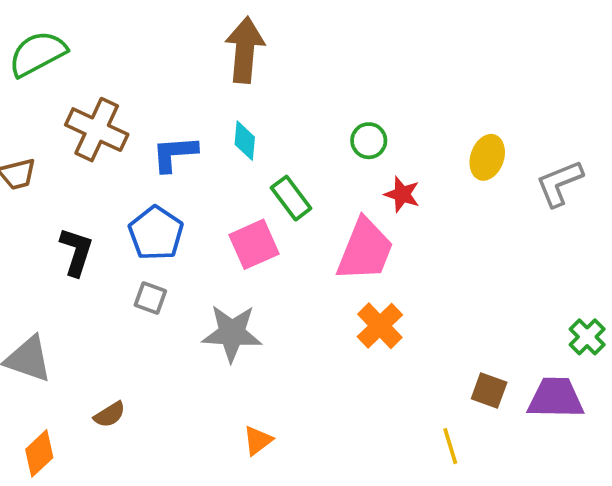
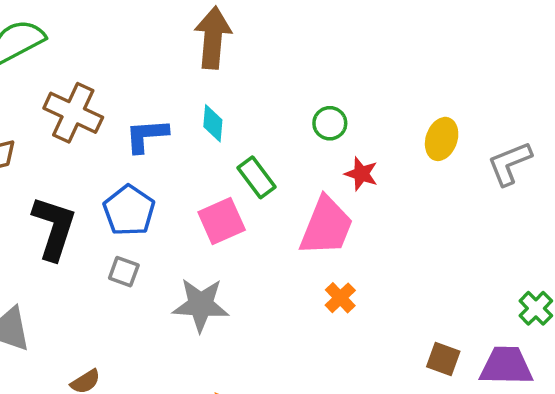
black L-shape: (76, 252) -> (54, 228), size x1.4
orange cross: (380, 326) -> (340, 298), size x0.7

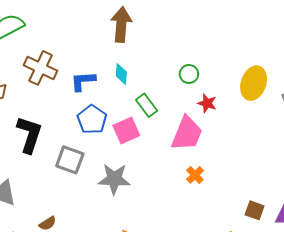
yellow ellipse: (442, 139) -> (254, 83), size x1.4
blue pentagon: (129, 211) -> (92, 119), moved
gray square: (124, 272) -> (70, 160), size x1.6

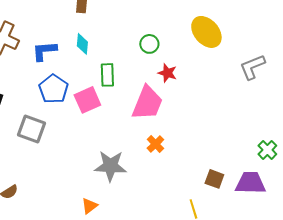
yellow ellipse: (254, 83) -> (206, 32), moved, turned -60
green rectangle: (147, 105) -> (107, 75), turned 35
gray star: (114, 179) -> (110, 166), moved

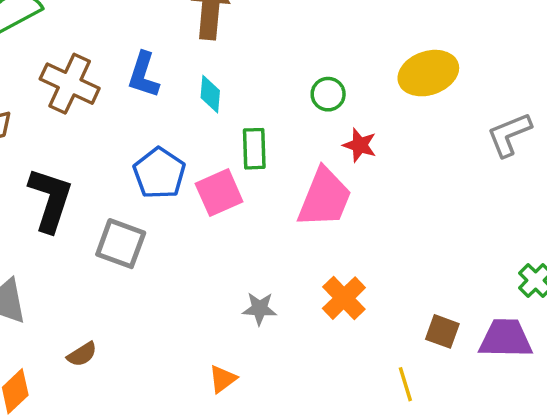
yellow ellipse: (206, 32) -> (428, 73), turned -68
blue L-shape: (44, 51) -> (144, 75), moved, turned -68
orange cross: (155, 144) -> (344, 298), moved, size x1.4
gray star: (110, 166) -> (260, 309), size x0.6

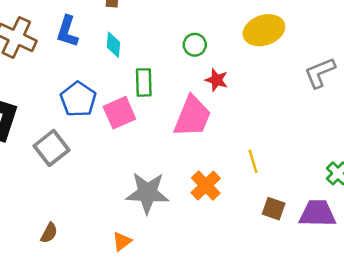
gray square: (121, 244) -> (52, 148), turned 32
gray star: (260, 309) -> (147, 193), size x1.8
brown semicircle: (82, 354) -> (49, 233), moved, turned -30
yellow line: (405, 384) -> (253, 161), moved

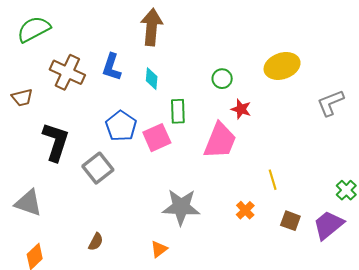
orange cross: (206, 186) -> (245, 210), moved, size x0.7
purple trapezoid: (317, 213) -> (328, 225), turned -40

